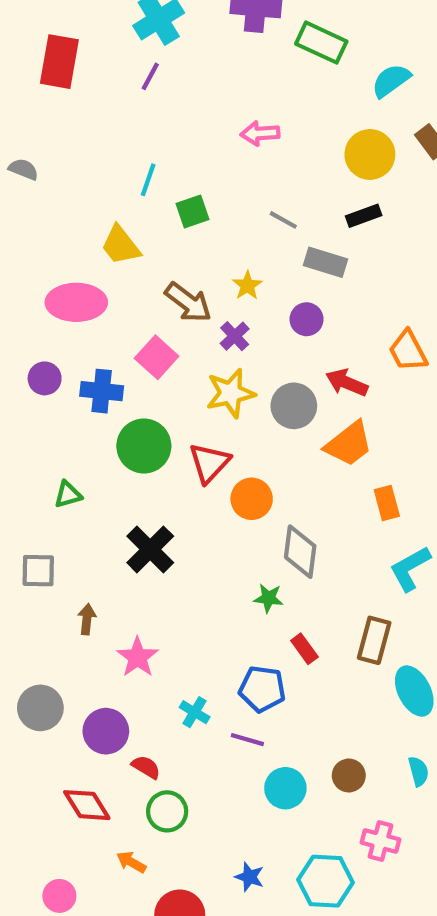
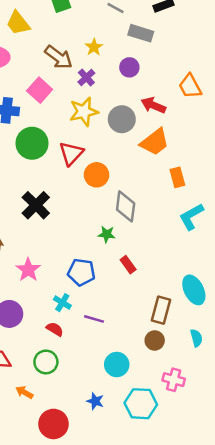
brown rectangle: (374, 640) -> (161, 310), moved
blue pentagon: (262, 689) -> (81, 272), moved
red semicircle: (146, 767) -> (55, 329), moved
cyan circle: (285, 788) -> (117, 365), moved

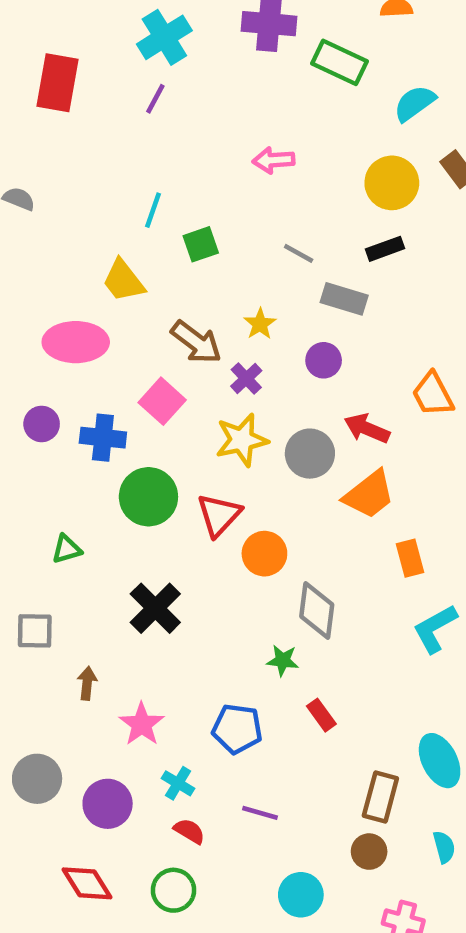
cyan cross: (62, 303) -> (178, 783), moved

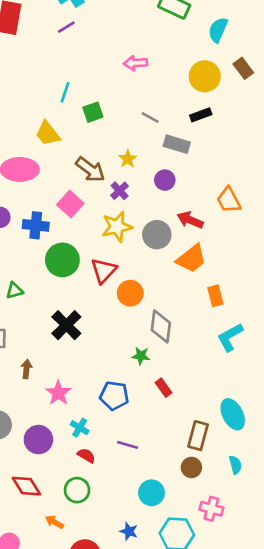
purple line: (155, 99) -> (66, 27), turned 30
cyan semicircle: (415, 103) -> (218, 30), turned -30

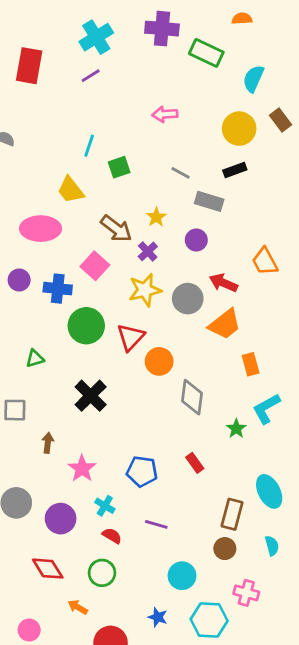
green star: (141, 356) -> (236, 429), moved, turned 30

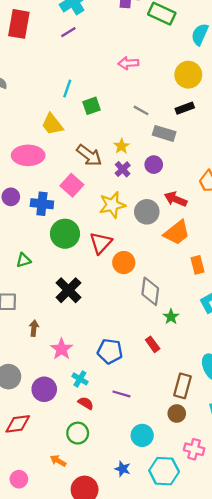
purple cross: (148, 251) -> (123, 169), moved
green star: (236, 429) -> (171, 317), moved
red diamond: (48, 569) -> (18, 424), moved, turned -65

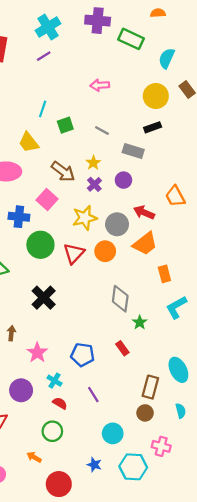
gray line: (141, 110) -> (102, 131), moved
orange circle: (124, 263) -> (105, 251), moved
purple line: (121, 394) -> (93, 395), turned 42

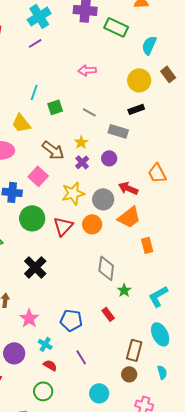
cyan L-shape: (176, 307) -> (158, 296), moved

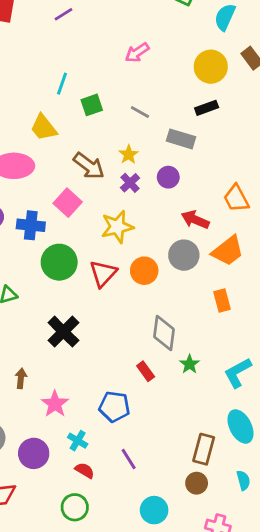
pink arrow: (87, 70) -> (137, 53), turned -30
gray circle: (103, 199) -> (184, 255), moved
orange trapezoid: (129, 217) -> (228, 251), moved
red rectangle: (108, 314) -> (146, 371), moved

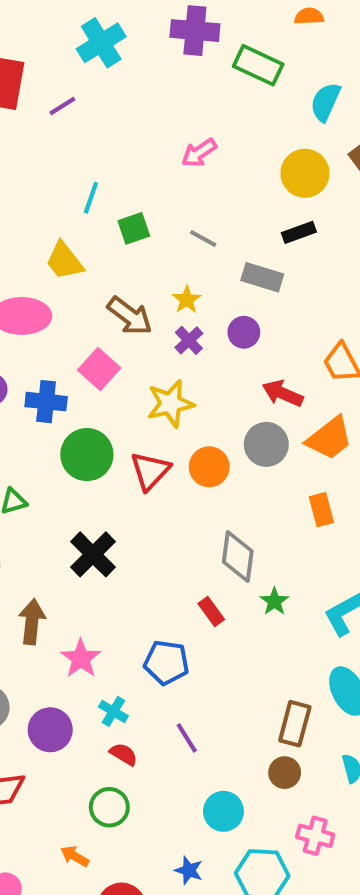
purple line: (63, 14) -> (62, 106), moved
brown arrow: (21, 378) -> (32, 622), size x1.5

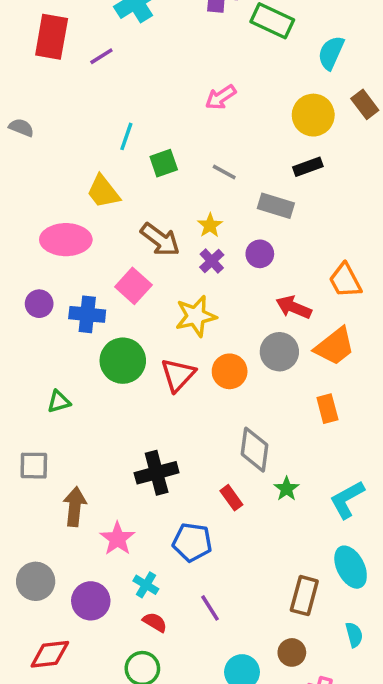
black cross: (93, 554) -> (157, 473), moved, turned 30
brown circle: (285, 773) -> (292, 652), moved

